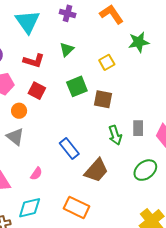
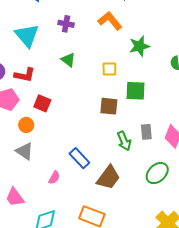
green triangle: (67, 49) -> (68, 60), turned -35
red L-shape: (34, 61) -> (25, 75), moved
yellow square: (107, 62) -> (109, 69), turned 35
green square: (77, 86) -> (135, 91), moved, turned 30
pink semicircle: (36, 174) -> (54, 178), moved

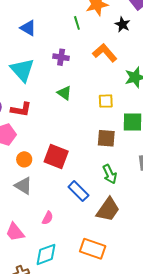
red square: (42, 103) -> (56, 157), moved, size x1.4
green arrow: (124, 141) -> (110, 174), moved
pink semicircle: (54, 178) -> (48, 218), moved

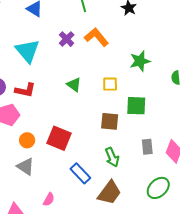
orange L-shape: (105, 53) -> (96, 37), moved
purple cross: (61, 57) -> (67, 39), turned 35
green triangle: (64, 93) -> (74, 85), moved

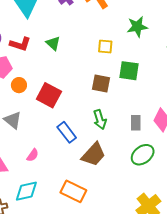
green triangle: (74, 85) -> (53, 43), moved
orange circle: (27, 140) -> (19, 85), moved
gray rectangle: (147, 147) -> (136, 123), moved

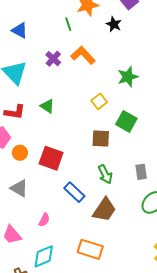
yellow square: (105, 47) -> (99, 101), turned -35
green square: (129, 71) -> (126, 121), turned 30

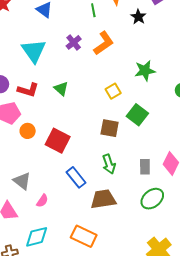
orange L-shape: (83, 55) -> (104, 43), turned 90
gray triangle: (19, 188) -> (22, 181), moved
brown trapezoid: (104, 210) -> (103, 199), turned -140

